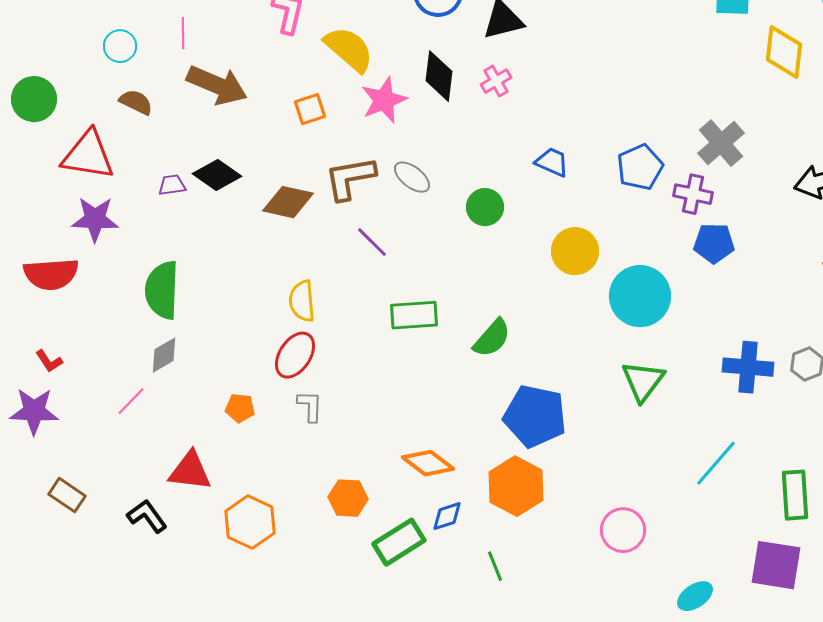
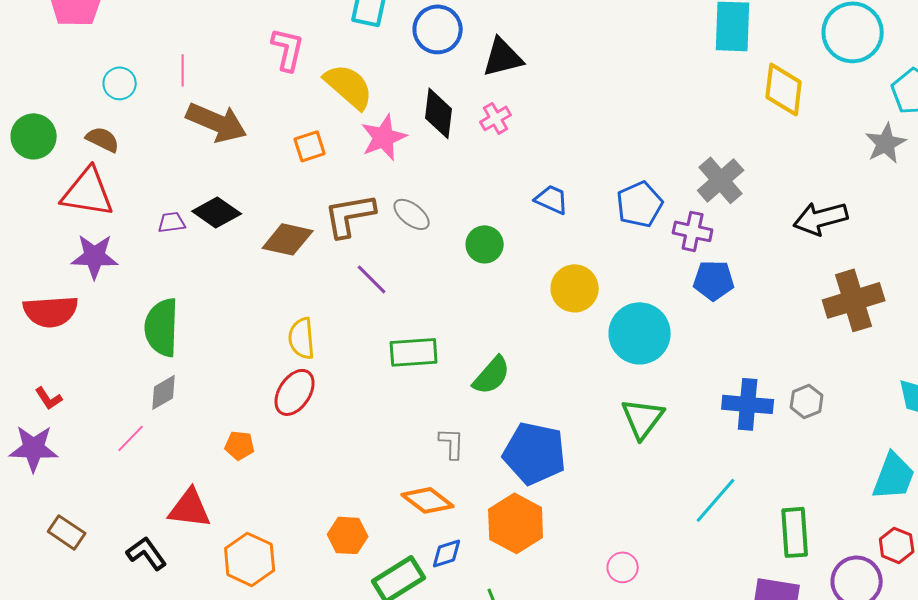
brown semicircle: (136, 102) -> (103, 139), moved
gray L-shape: (310, 406) -> (452, 443), moved
pink circle: (623, 530) -> (623, 567), size x0.7

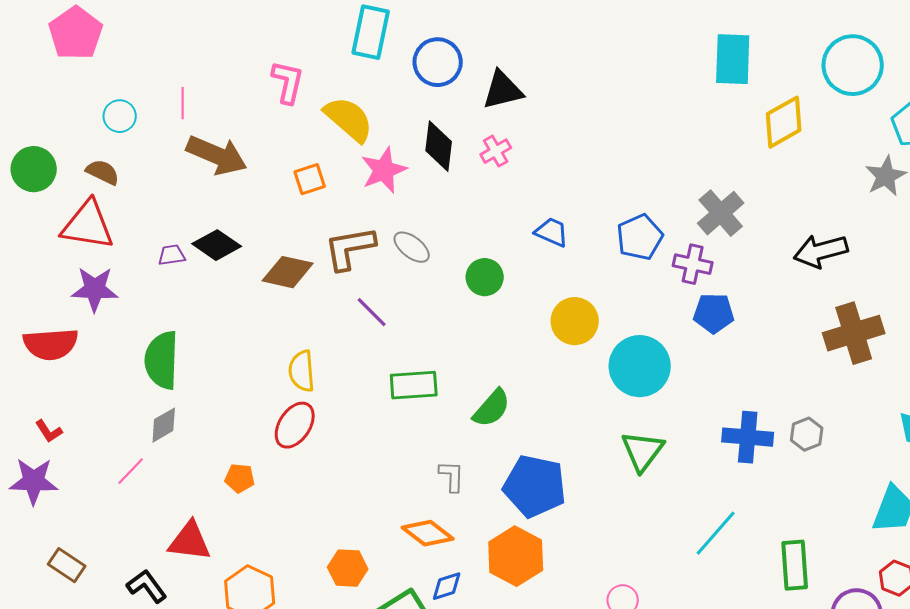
yellow diamond: (784, 89) -> (784, 122), turned 54

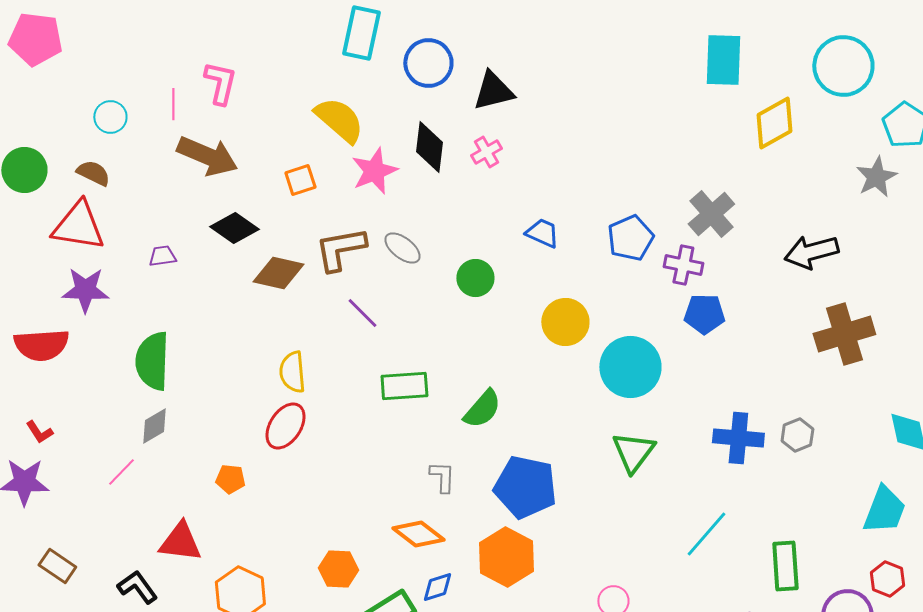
pink pentagon: (76, 33) -> (35, 39), moved, turned -30
pink L-shape: (288, 82) -> (220, 83), moved
black diamond: (217, 245) -> (234, 228), moved

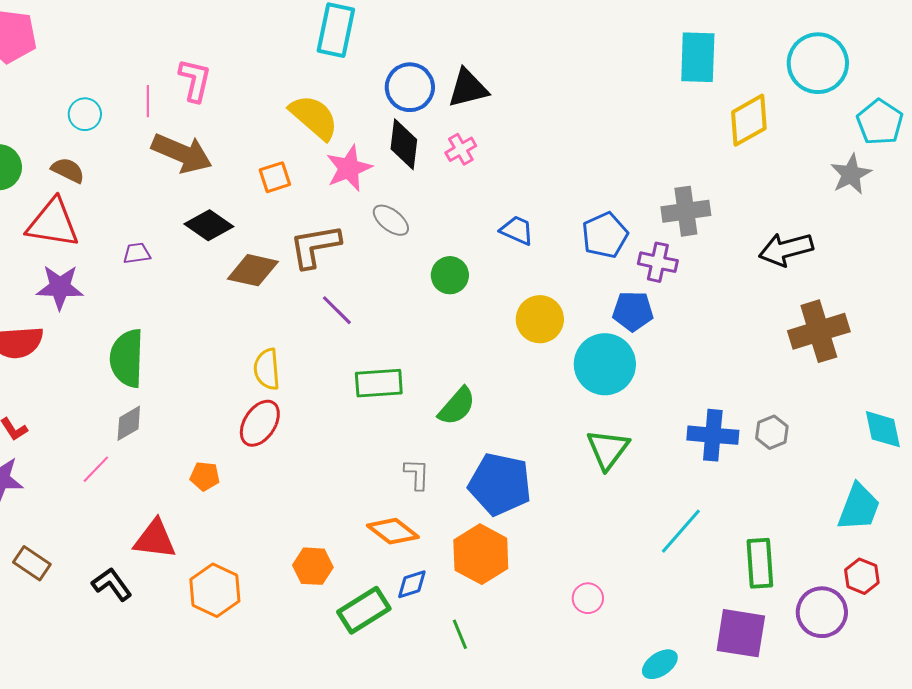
blue circle: (428, 63) -> (410, 87), moved
gray cross: (711, 214) -> (686, 211), turned 33
gray ellipse: (402, 248) -> (391, 220), moved
blue pentagon: (704, 314) -> (633, 311), moved

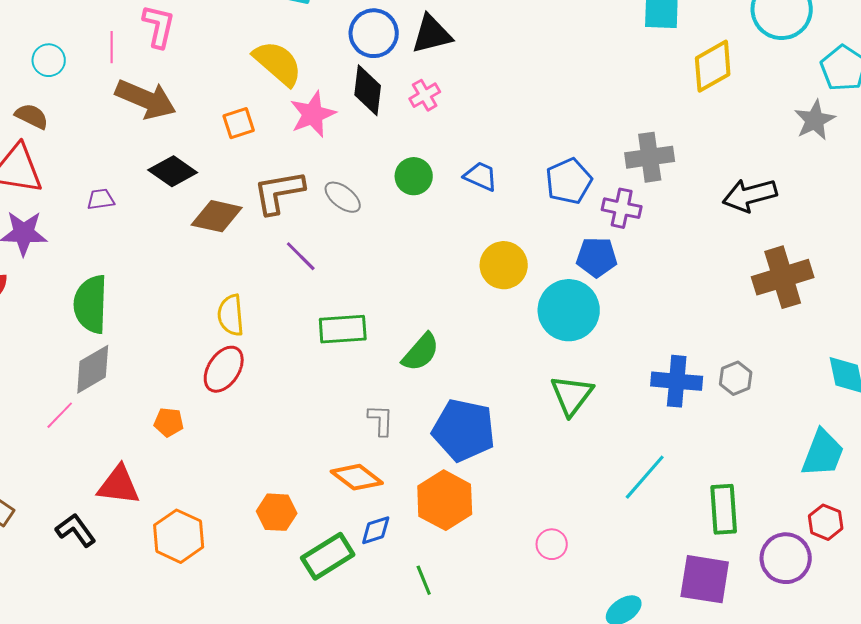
gray ellipse: (391, 220) -> (343, 197), moved
green circle: (450, 275) -> (414, 176), moved
gray diamond: (129, 423) -> (93, 369), size x1.4

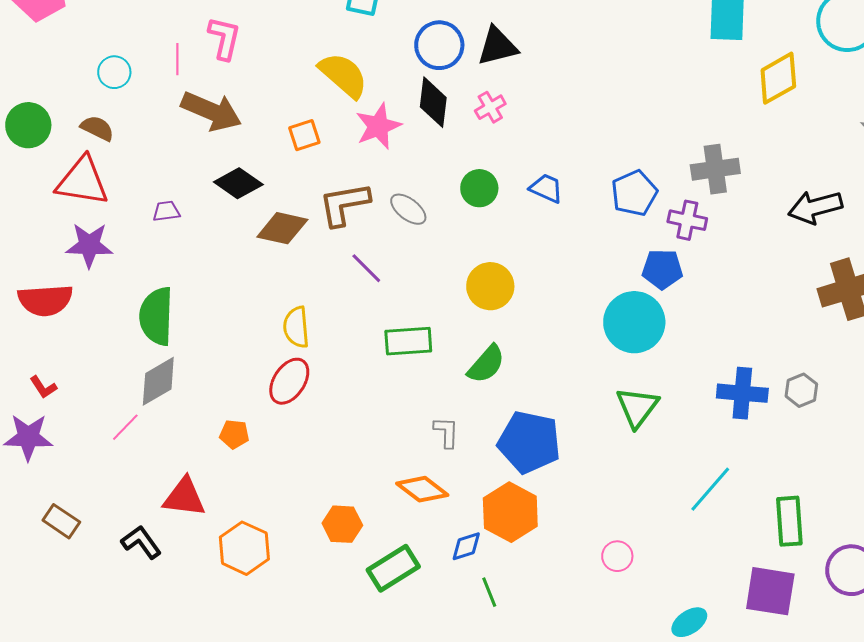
yellow circle: (504, 265) -> (490, 286), moved
blue diamond: (376, 530) -> (466, 546), moved

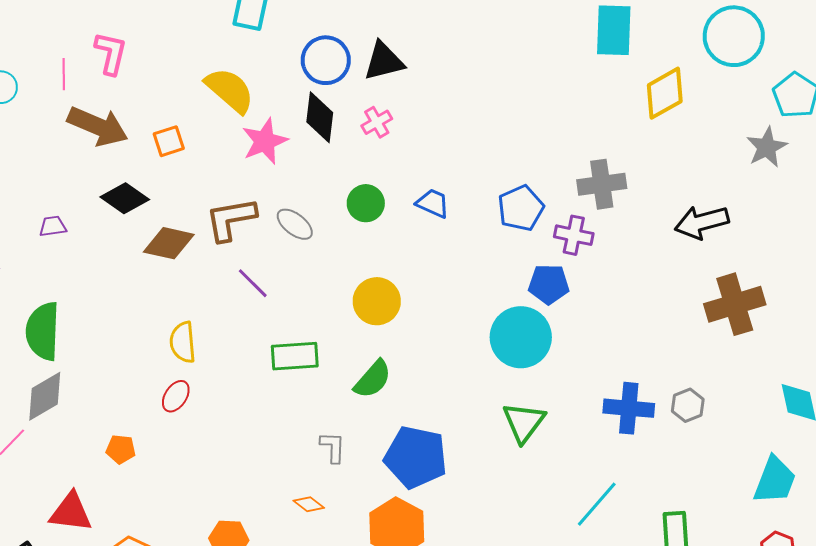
orange square: (304, 135) -> (169, 141), moved
red ellipse: (289, 381) -> (176, 396), size x0.7
orange diamond: (422, 489) -> (309, 504), size x0.6

